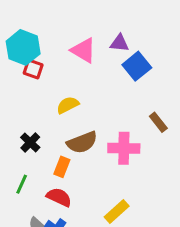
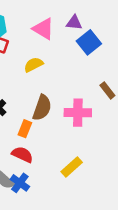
yellow semicircle: (68, 105) -> (33, 65), moved
brown semicircle: (82, 142) -> (42, 108), turned -50

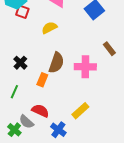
red semicircle: (22, 155) -> (40, 111), moved
blue cross: (20, 183) -> (58, 130), moved

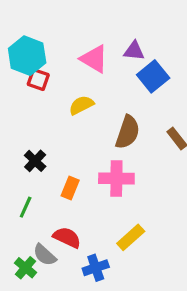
brown semicircle: (56, 63) -> (128, 132), moved
pink cross: (85, 67) -> (116, 178), moved
blue cross: (58, 130) -> (96, 268), turned 35

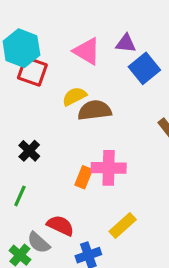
red square: (38, 80) -> (32, 71), size x1.4
brown semicircle: (128, 132) -> (95, 110), moved, turned -116
orange rectangle: (70, 188) -> (84, 177), moved

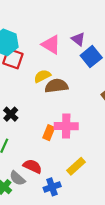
purple triangle: (126, 43) -> (78, 39), turned 32

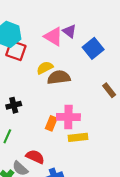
purple triangle: (78, 39) -> (69, 31), moved
black cross: (11, 114) -> (14, 105), turned 32
yellow rectangle: (76, 166) -> (78, 137), moved, turned 36

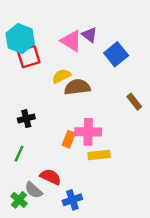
red square: (16, 51) -> (29, 57), turned -36

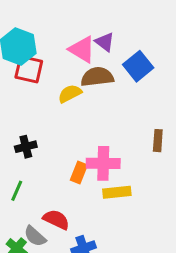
red square: (29, 57) -> (29, 69), turned 30
brown semicircle: (77, 87) -> (97, 77), moved
brown rectangle: (134, 102) -> (158, 141), moved, turned 42

